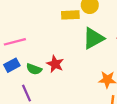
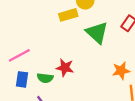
green triangle: (93, 38) -> (97, 33), turned -35
blue rectangle: (12, 65) -> (22, 79), turned -40

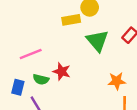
pink line: (19, 55) -> (31, 54), moved
blue rectangle: (22, 79) -> (18, 87), moved

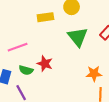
yellow rectangle: (71, 20) -> (45, 17), moved

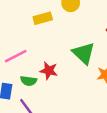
green triangle: (78, 37) -> (84, 53), moved

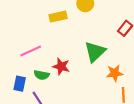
green triangle: (84, 53) -> (95, 52), turned 30

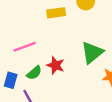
green semicircle: (42, 75) -> (34, 73), turned -56

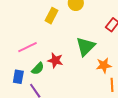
yellow rectangle: (56, 13) -> (52, 16), turned -49

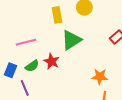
yellow rectangle: (52, 16) -> (57, 15), turned -49
green triangle: (86, 46) -> (71, 40), moved

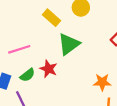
yellow rectangle: (57, 15) -> (51, 18), turned -35

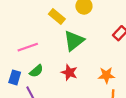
red star: (49, 69) -> (69, 72), moved

